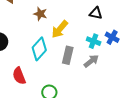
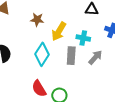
cyan cross: (94, 41) -> (83, 38), moved
red semicircle: (19, 76) -> (39, 89), moved

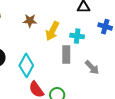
cyan diamond: (42, 54) -> (26, 65), moved
gray arrow: (95, 57) -> (92, 67), moved, turned 98

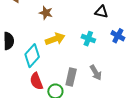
yellow arrow: (52, 31) -> (55, 39), moved, turned -150
gray rectangle: (66, 54) -> (71, 77), moved

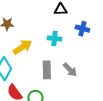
gray rectangle: (71, 77) -> (47, 70), moved

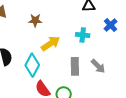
blue cross: (82, 29) -> (111, 25), turned 32

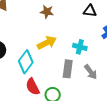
brown star: (35, 20) -> (47, 12), moved
cyan cross: (83, 35) -> (80, 47), moved

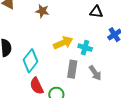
brown star: (47, 12) -> (42, 11), moved
yellow arrow: (47, 43) -> (63, 43), moved

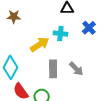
cyan cross: (85, 48) -> (60, 34), moved

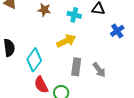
cyan cross: (60, 34) -> (74, 15), moved

